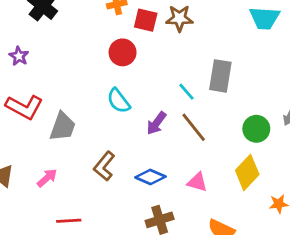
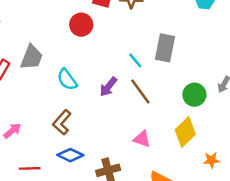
cyan semicircle: (119, 101) -> (67, 79), moved
gray trapezoid: (63, 127) -> (32, 57), moved
blue diamond: (150, 177) -> (70, 155), moved

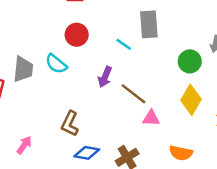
red circle: (81, 25) -> (77, 35), moved
cyan semicircle: (67, 79) -> (56, 64), moved
brown line: (140, 92) -> (134, 94), moved

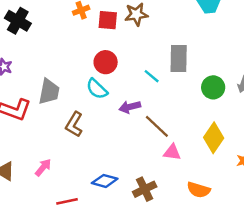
green circle: (190, 61) -> (213, 87), moved
cyan semicircle: (56, 64) -> (97, 89), moved
purple arrow: (105, 77) -> (130, 107), turned 48
brown L-shape: (70, 124) -> (74, 124), moved

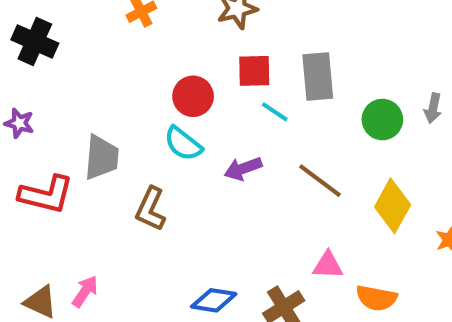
red square: (108, 20) -> (254, 71), moved
brown line: (157, 126) -> (320, 181), moved
pink triangle: (172, 152) -> (328, 265), moved
pink arrow: (43, 167) -> (85, 291), moved

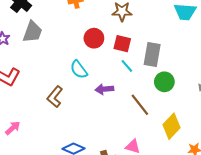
red circle: (193, 96) -> (94, 38), moved
green circle: (382, 120) -> (164, 82), moved
gray trapezoid: (101, 157) -> (33, 32), moved

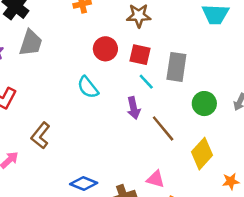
green circle: (164, 82) -> (204, 104), moved
purple arrow: (104, 89) -> (134, 108), moved, turned -96
brown L-shape: (55, 97) -> (41, 135), moved

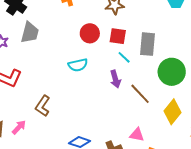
cyan semicircle: (88, 87) -> (78, 65), turned -60
green circle: (204, 104) -> (172, 72), size x1.4

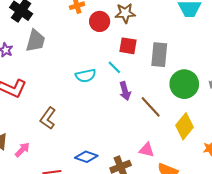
red circle: (90, 33) -> (100, 21), moved
cyan line: (124, 57) -> (114, 67), moved
pink arrow: (19, 127) -> (22, 150), moved

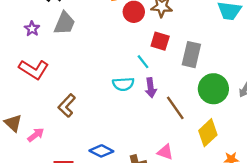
cyan semicircle: (86, 76) -> (123, 84), moved

